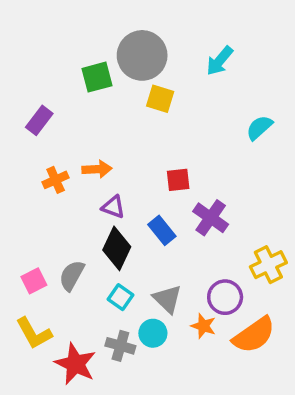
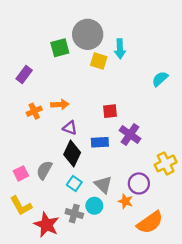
cyan arrow: (220, 61) -> (120, 49), moved, turned -42
blue rectangle: (162, 230) -> (100, 142), turned -54
orange semicircle: (254, 335) -> (150, 222), moved

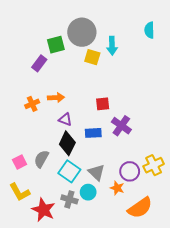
purple rectangle: (24, 74) -> (39, 63), moved
cyan semicircle: (160, 79) -> (149, 30), moved, turned -49
yellow cross: (166, 163) -> (154, 165), moved
cyan square: (74, 183) -> (69, 171), size x1.5

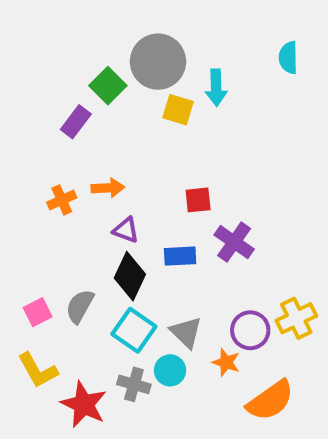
green square: (56, 45) -> (108, 86), turned -30

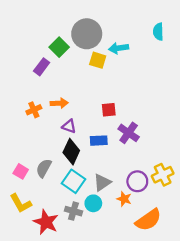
cyan arrow: (216, 88) -> (119, 48), turned 84
pink square: (38, 312) -> (21, 171), turned -32
gray triangle: (186, 332) -> (102, 182), turned 42

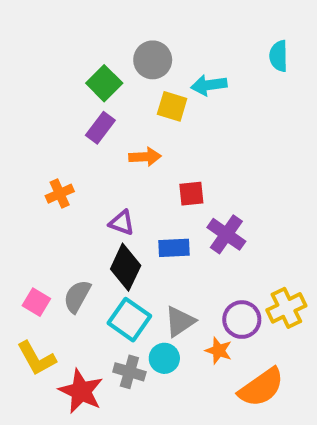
gray circle: (87, 34) -> (153, 60), size x0.7
purple rectangle: (42, 67) -> (100, 128), moved
orange arrow: (59, 103) -> (145, 157), moved

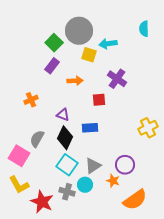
gray circle: (153, 60) -> (79, 31), size x1.4
purple cross: (226, 234) -> (117, 79), moved
gray semicircle: (77, 296) -> (37, 139), moved
pink square: (36, 302) -> (19, 156), size x1.5
yellow cross: (286, 308) -> (148, 128), moved

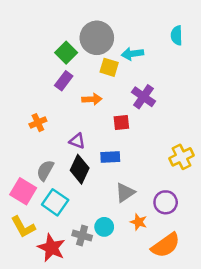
cyan square: (67, 165) -> (55, 202), moved
purple circle: (125, 165) -> (166, 202), moved
gray triangle: (93, 166) -> (125, 192), moved

